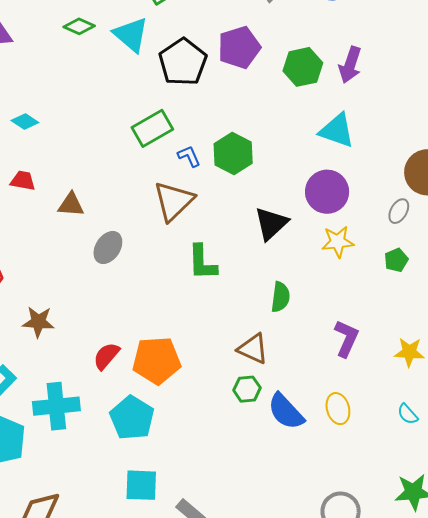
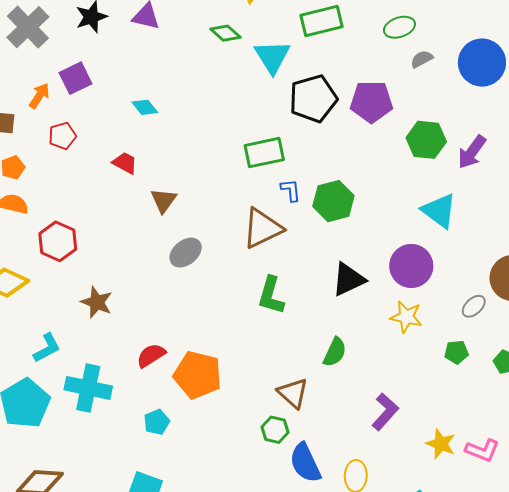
brown triangle: (71, 205) -> (163, 200), turned 44
cyan pentagon: (132, 418) -> (157, 422), size x0.6

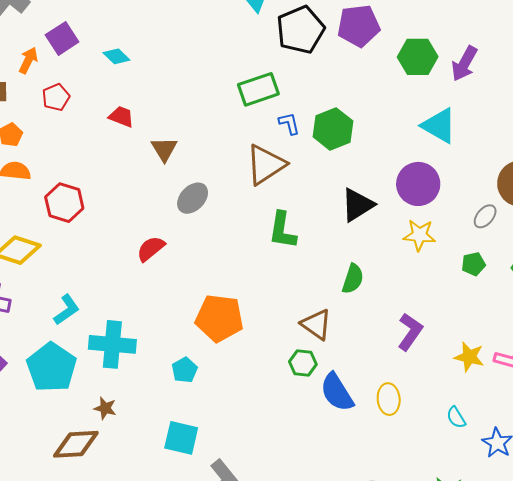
cyan diamond: (145, 107) -> (116, 56), moved
brown star: (97, 302) -> (105, 408), moved, size x0.7
red semicircle: (151, 355) -> (151, 249), moved

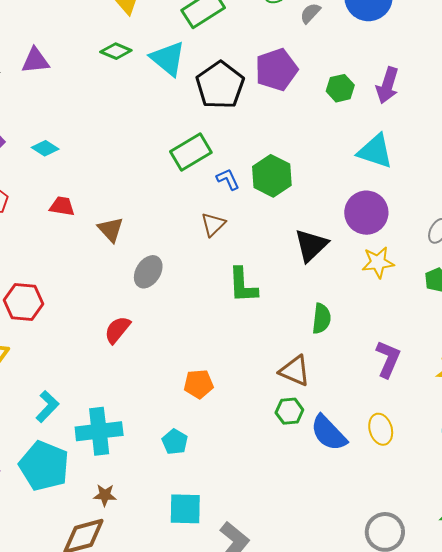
green hexagon: (418, 57) -> (340, 88), size x0.7
brown triangle: (266, 165) -> (213, 224), size x0.6
orange pentagon: (219, 318) -> (199, 384), size x0.6

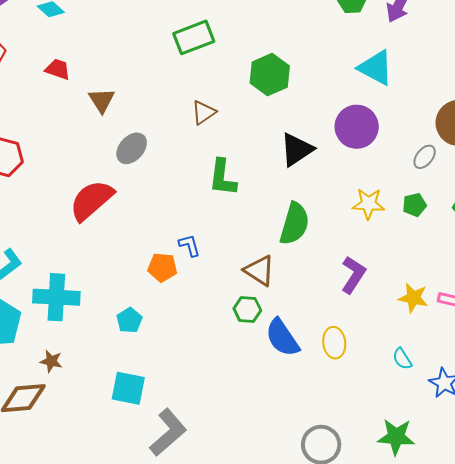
blue L-shape: (228, 179) -> (189, 245), moved
yellow star: (378, 262) -> (368, 204), moved
green semicircle: (321, 319) -> (294, 224), size x1.4
red semicircle: (117, 330) -> (92, 200), size x1.6

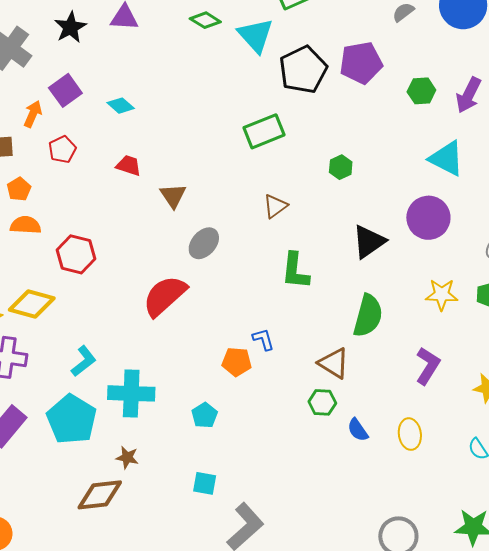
green hexagon: (270, 75) -> (341, 167), size x0.6
blue semicircle: (282, 338) -> (358, 430), size x0.6
cyan square: (128, 388) -> (205, 483), size x0.7

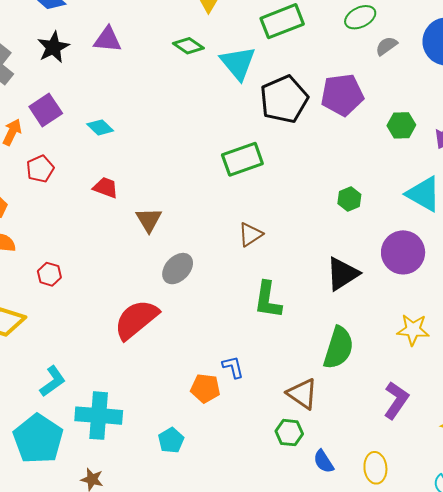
green hexagon: (341, 167) -> (349, 199), moved
red hexagon: (76, 254) -> (49, 274), size x0.6

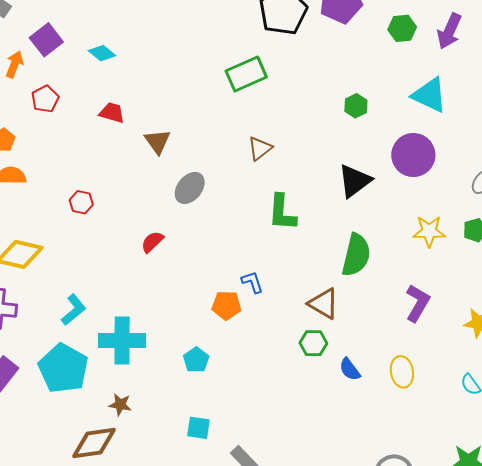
red hexagon: (49, 274) -> (81, 202), moved
red semicircle: (136, 319) -> (152, 242), size x0.5

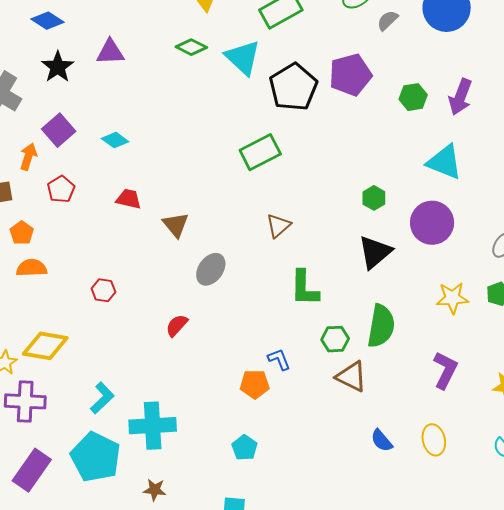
green hexagon: (356, 106) -> (374, 198), moved
green hexagon: (313, 343) -> (335, 339), moved
cyan pentagon: (196, 360) -> (245, 448), moved

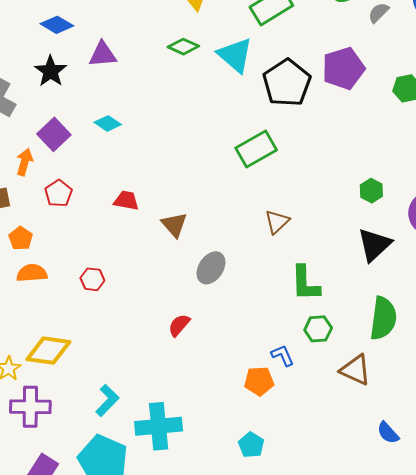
blue diamond: (48, 21) -> (57, 25), moved
cyan diamond: (115, 140) -> (108, 123), moved
red hexagon: (103, 290) -> (92, 279), moved
green hexagon: (335, 339) -> (318, 329), moved

